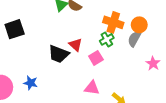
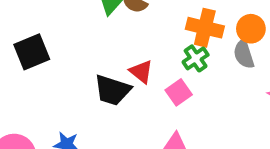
gray semicircle: (134, 39) -> (244, 54), turned -42

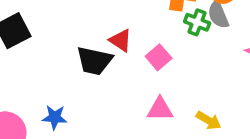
green cross: (196, 58) -> (197, 22), moved, turned -30

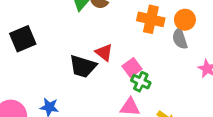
green cross: (197, 22) -> (141, 82), moved

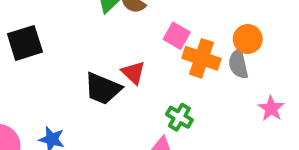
orange cross: (151, 19) -> (201, 58), moved
pink square: (132, 68) -> (177, 36), moved, turned -30

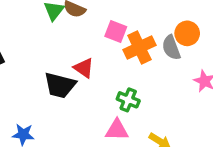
orange circle: (248, 39) -> (187, 33), moved
orange cross: (201, 58) -> (139, 47), turned -36

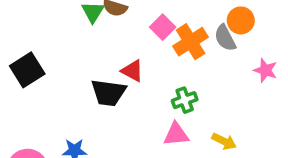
pink square: (116, 32) -> (163, 27), turned 30
green cross: (128, 100) -> (185, 100), turned -35

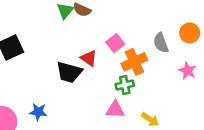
orange circle: (241, 20) -> (190, 33), moved
pink square: (163, 27) -> (115, 43), moved
orange cross: (191, 42) -> (134, 62), moved

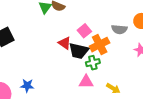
gray semicircle: (161, 43) -> (119, 29), turned -63
black trapezoid: (69, 72) -> (79, 51), moved

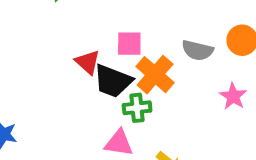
pink square: (84, 31) -> (129, 44), turned 32
orange cross: (100, 45) -> (155, 75), turned -30

